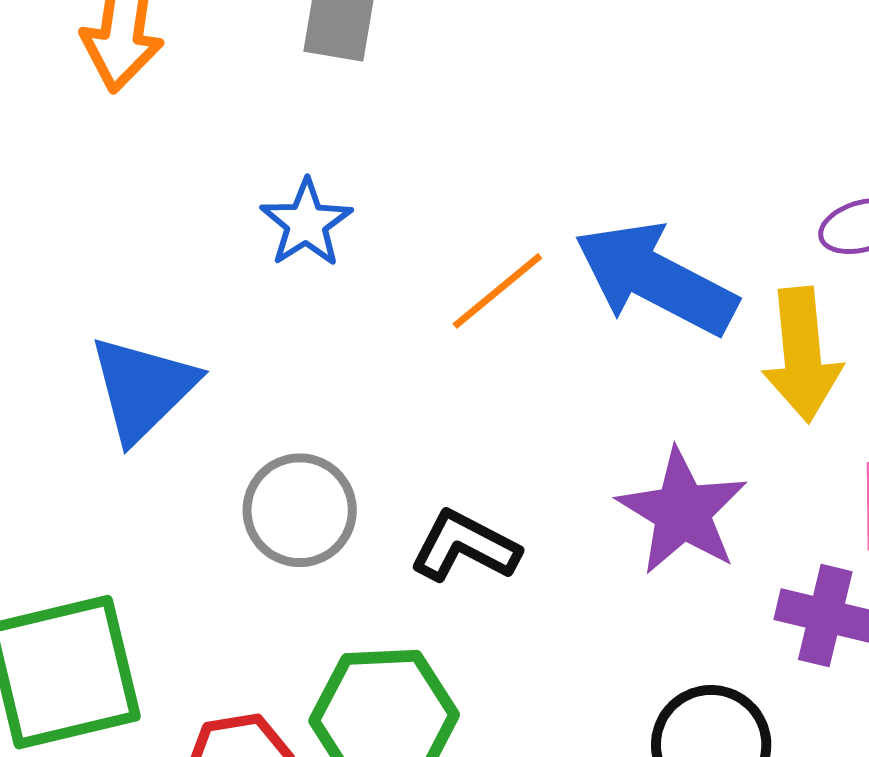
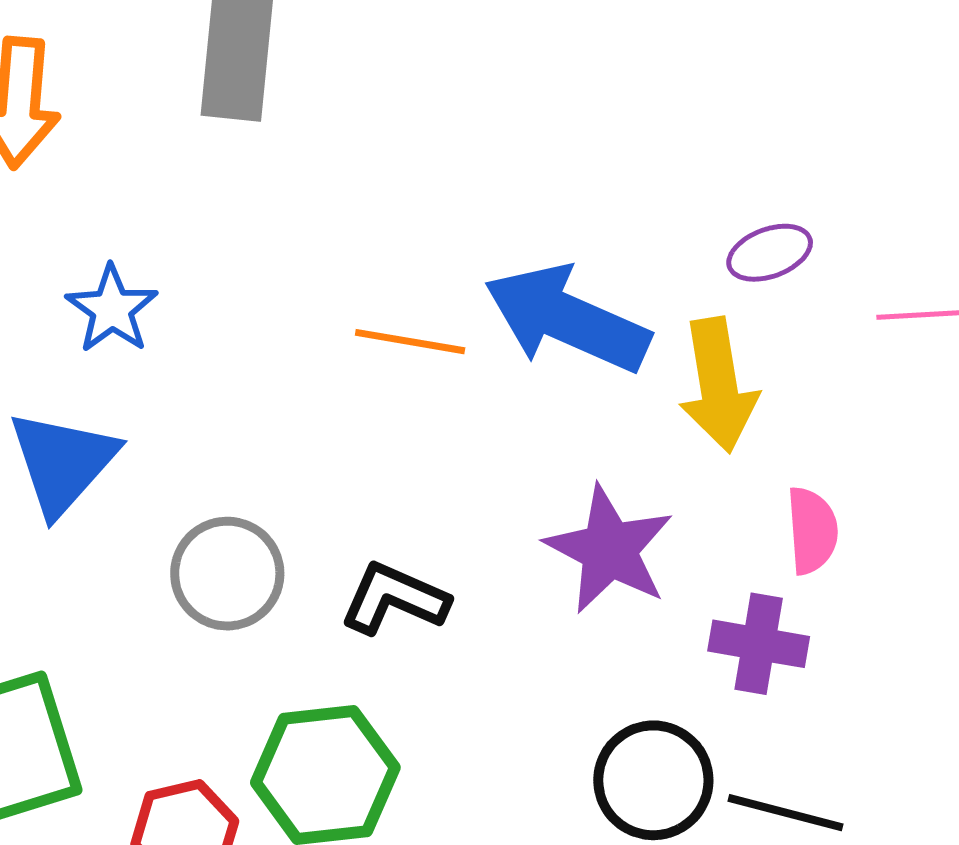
blue star: (306, 223) -> (112, 309), moved
orange line: (497, 291) -> (410, 342), turned 53

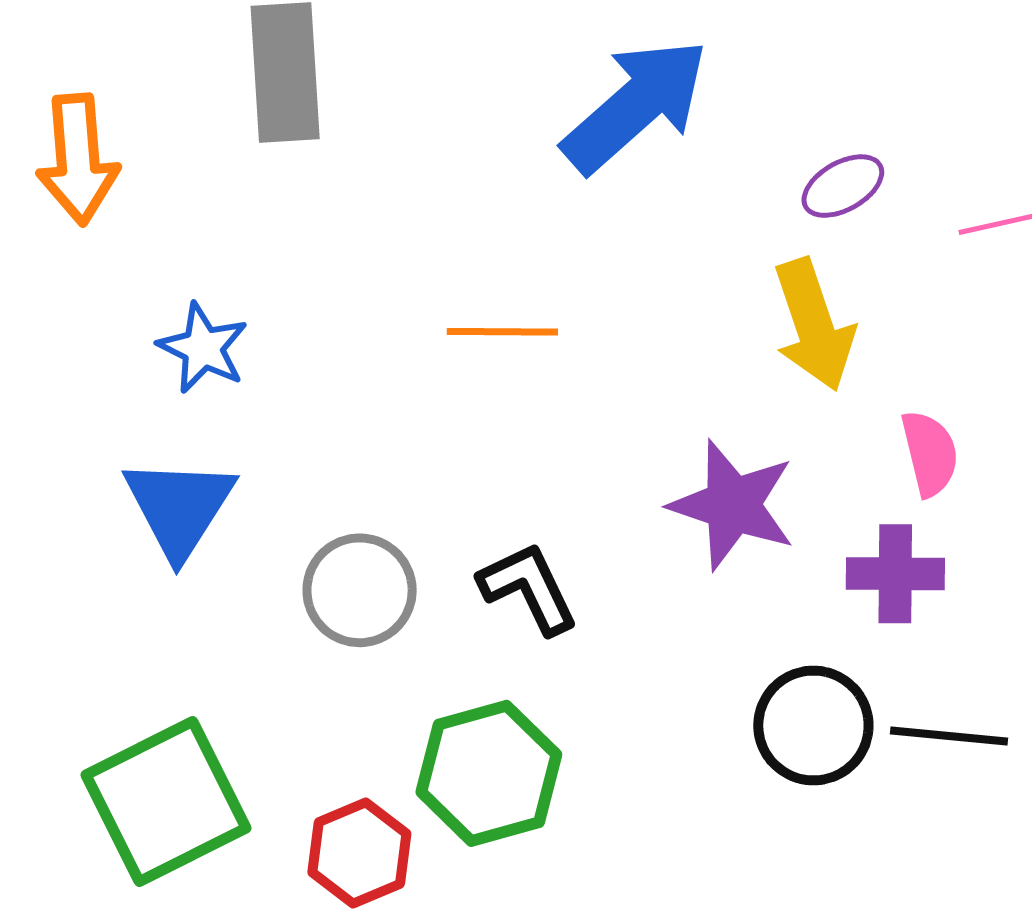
blue arrow: (567, 319) -> (636, 105), moved, turned 124
black L-shape: (394, 599) -> (529, 588), turned 50

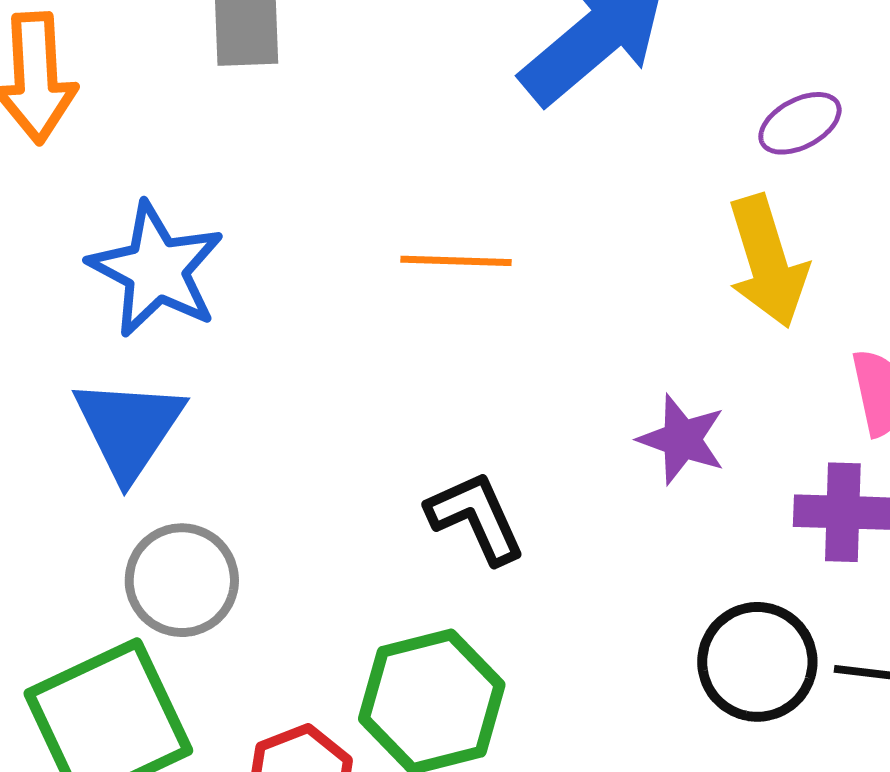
blue star: (203, 348) -> (156, 270), size x1.5
purple star: (733, 505) -> (682, 439), size x0.7
gray circle: (360, 590) -> (182, 580), moved

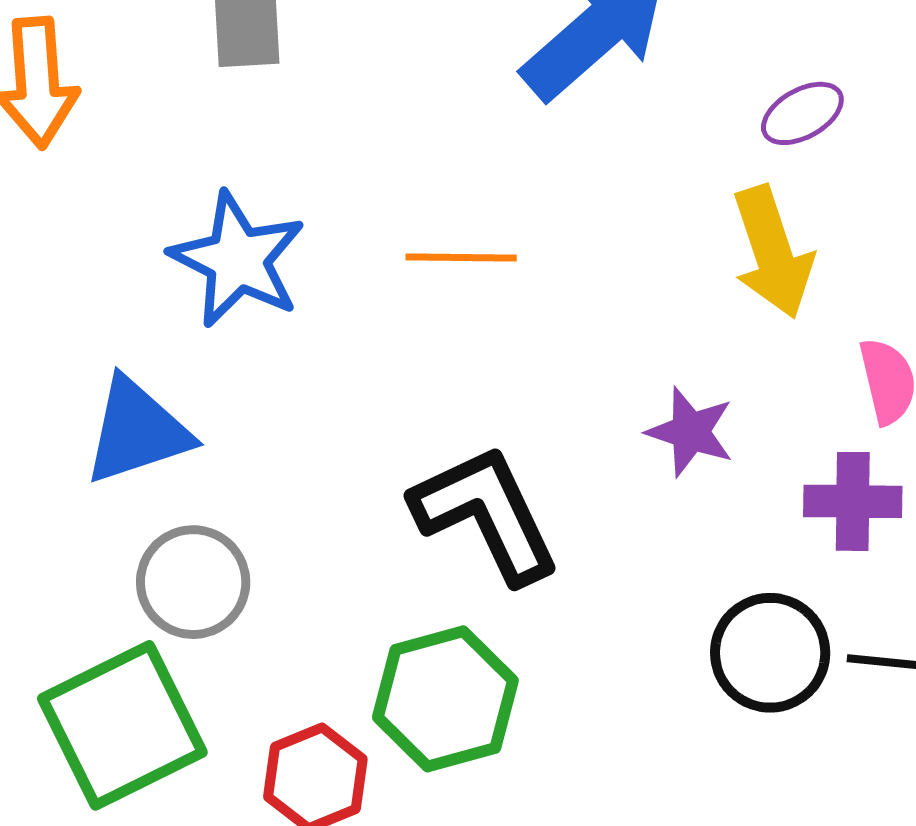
blue star: (156, 270) -> (238, 260), moved
blue triangle: (129, 428) -> (137, 431), turned 39
black L-shape: (476, 518) -> (486, 514), size x1.5

